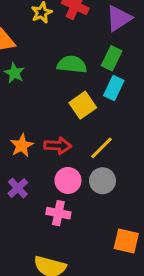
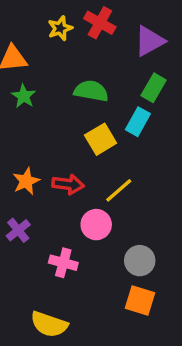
green rectangle: (112, 58) -> (154, 88), moved
pink circle: (68, 180) -> (96, 225), moved
gray circle: (102, 181) -> (140, 261), moved

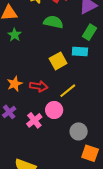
green semicircle: (91, 91) -> (53, 22), moved
cyan rectangle: (138, 122) -> (80, 51), turned 63
pink cross: (63, 263) -> (34, 120), moved, turned 35
orange square: (140, 301) -> (90, 153), moved

